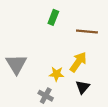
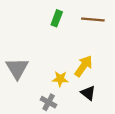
brown line: (87, 32) -> (93, 19), moved
black triangle: (83, 87) -> (88, 93), turned -32

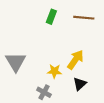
black triangle: (88, 93) -> (80, 84), turned 40

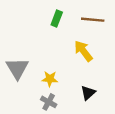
yellow arrow: (75, 60) -> (83, 51), moved, turned -72
yellow star: (54, 71) -> (50, 79), moved

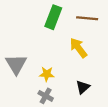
green rectangle: (57, 18) -> (53, 17), size x1.5

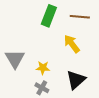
black triangle: (83, 87) -> (76, 80), size x1.5

